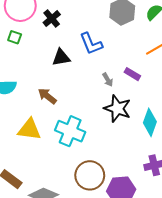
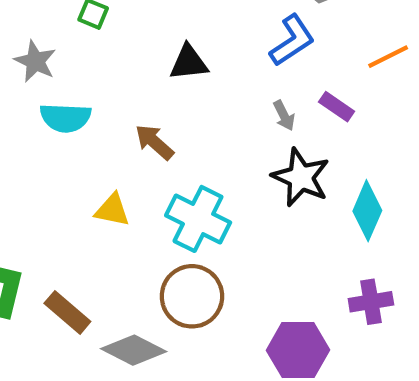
blue L-shape: (91, 44) -> (292, 40), moved, turned -105
yellow triangle: (29, 129) -> (112, 210), size x0.7
brown circle: (90, 175) -> (192, 296), moved

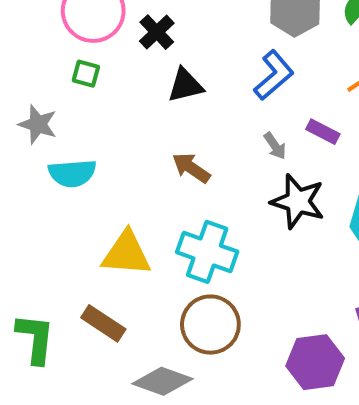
black triangle: (189, 63) -> (185, 85), moved
brown arrow: (154, 142) -> (191, 168), moved
yellow triangle: (112, 210) -> (126, 254), size x1.5
brown rectangle: (67, 312) -> (103, 323), moved

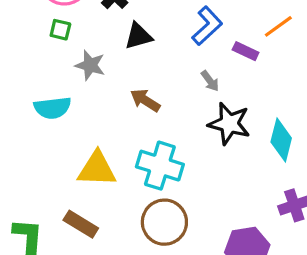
gray star: (38, 124) -> (90, 65), moved
purple rectangle: (323, 132) -> (246, 51), moved

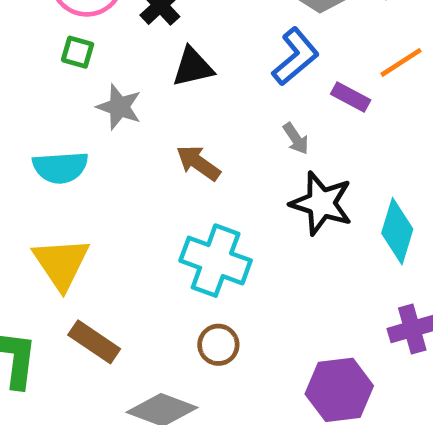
yellow triangle: (97, 169) -> (61, 263), moved, turned 51
brown circle: (164, 222) -> (218, 345), size x0.6

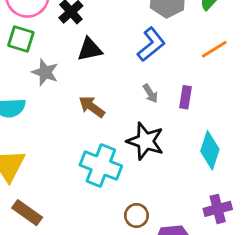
green square: (78, 52) -> (21, 39), size x1.4
purple rectangle: (351, 97) -> (185, 97), moved, turned 70
black star: (321, 203) -> (145, 141), moved
brown circle: (218, 345) -> (136, 215), moved

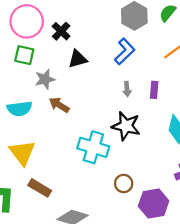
gray star: (45, 72) -> (45, 79), turned -30
gray arrow: (150, 93) -> (127, 89), turned 32
brown arrow: (92, 107) -> (59, 105), moved

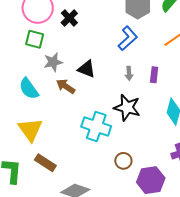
black triangle: (78, 59) -> (87, 69), moved, turned 36
cyan semicircle: (19, 109) -> (29, 89), turned 60

